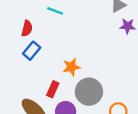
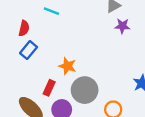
orange star: (71, 67) -> (67, 66), turned 30

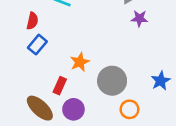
orange star: (67, 66) -> (80, 62), turned 30
gray circle: (85, 90) -> (112, 81), moved

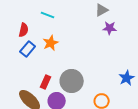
orange star: (80, 62) -> (51, 43), moved
gray circle: (112, 81) -> (72, 81), moved

